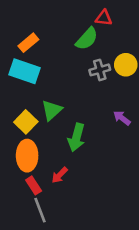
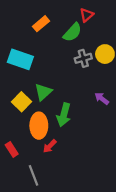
red triangle: (104, 18) -> (87, 15), turned -48
orange rectangle: (28, 43) -> (41, 24), moved
orange ellipse: (27, 156) -> (39, 126), moved
red rectangle: (34, 185) -> (12, 149), moved

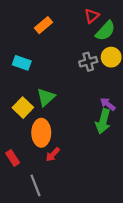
green semicircle: (72, 32) -> (105, 31), moved
cyan rectangle: (20, 59) -> (22, 63), size x0.7
green arrow: (64, 115) -> (103, 121), moved

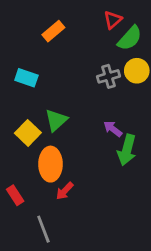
purple arrow: (108, 104) -> (113, 129), moved

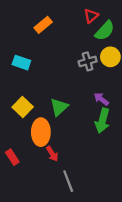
green triangle: (56, 120) -> (59, 107), moved
purple arrow: (113, 129) -> (101, 99), moved
red arrow: (65, 191) -> (52, 154), turned -77
gray line: (43, 229) -> (68, 181), moved

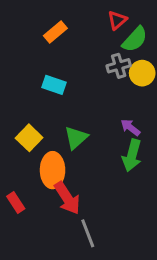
gray cross: (88, 61) -> (119, 66), moved
cyan rectangle: (21, 63) -> (54, 85), moved
red arrow: (52, 154) -> (67, 198), size x1.6

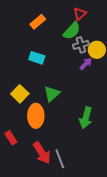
green semicircle: (135, 39) -> (72, 31), moved
purple arrow: (130, 127) -> (86, 64), moved, turned 96
green arrow: (132, 155) -> (86, 118), moved
red arrow: (67, 198) -> (42, 153), moved

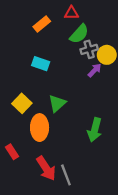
red triangle: (80, 14) -> (71, 13), moved, turned 40

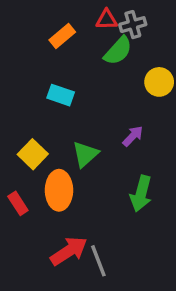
gray cross: (89, 49) -> (133, 25), moved
purple arrow: (95, 70) -> (133, 136), moved
red rectangle: (12, 152) -> (18, 203), moved
red arrow: (46, 168) -> (69, 251), turned -90

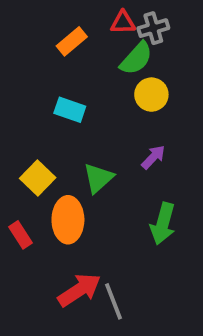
yellow circle: (159, 82) -> (151, 95), moved

